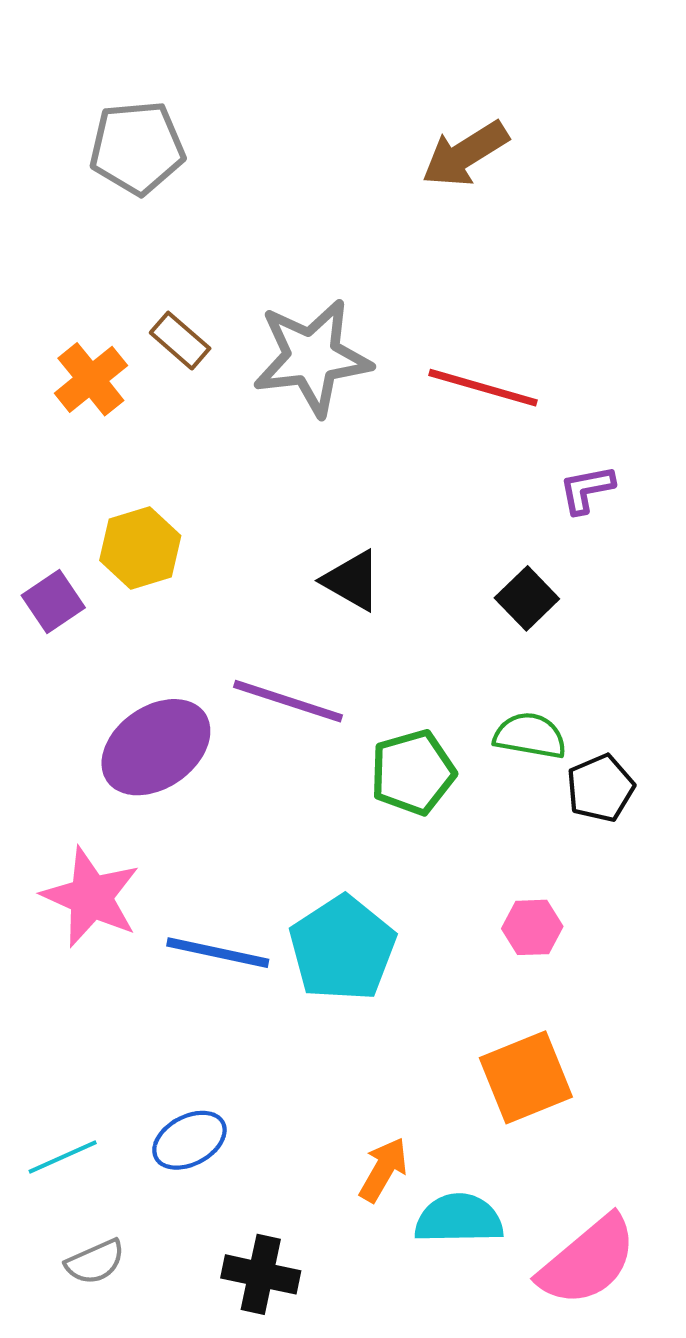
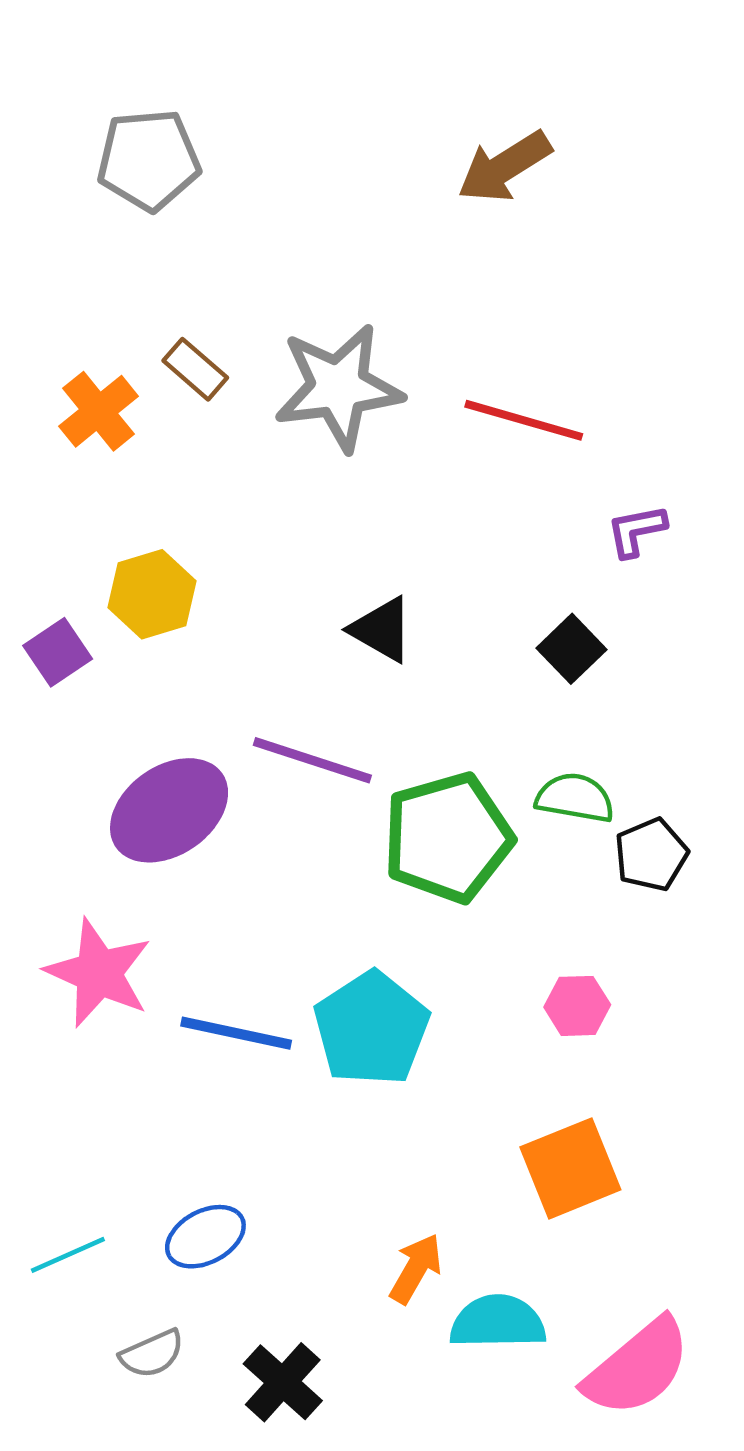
green pentagon: (413, 772) -> (448, 838), size x1.4
gray semicircle: (95, 1262) -> (152, 1354), moved
black cross: (261, 1274) -> (283, 1382), turned 30

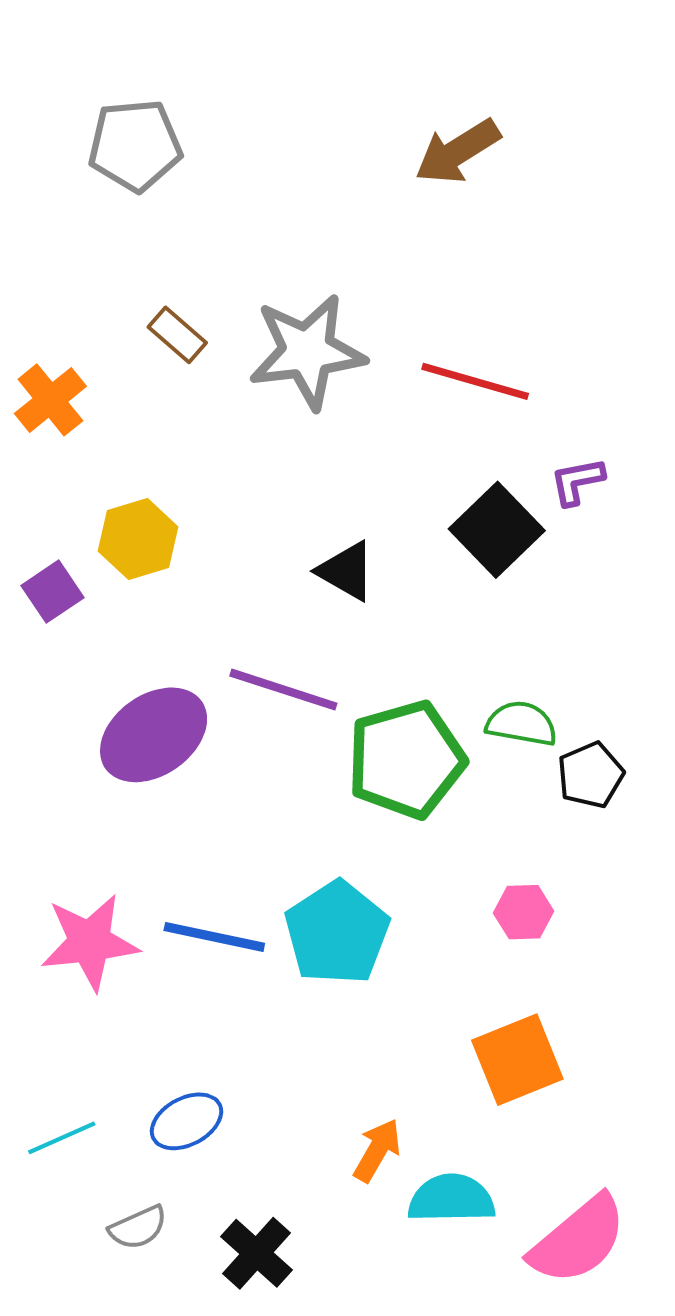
orange cross: (99, 411) -> (50, 400), moved
black square: (572, 649) -> (497, 530), moved, size x1.5
pink star: (99, 973) -> (90, 942), moved, turned -30

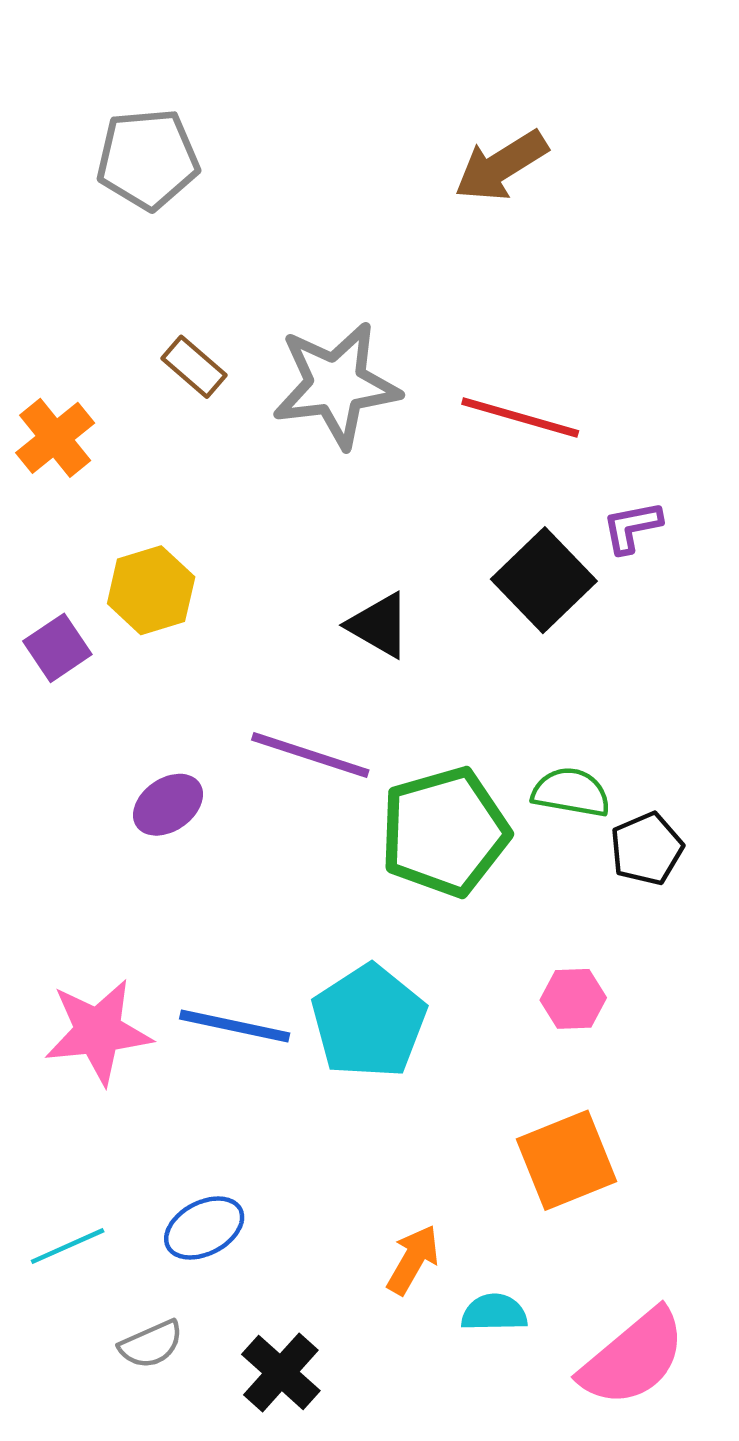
purple ellipse: (154, 735) -> (168, 805), size x0.6
cyan semicircle: (451, 1199) -> (494, 1313), size x0.7

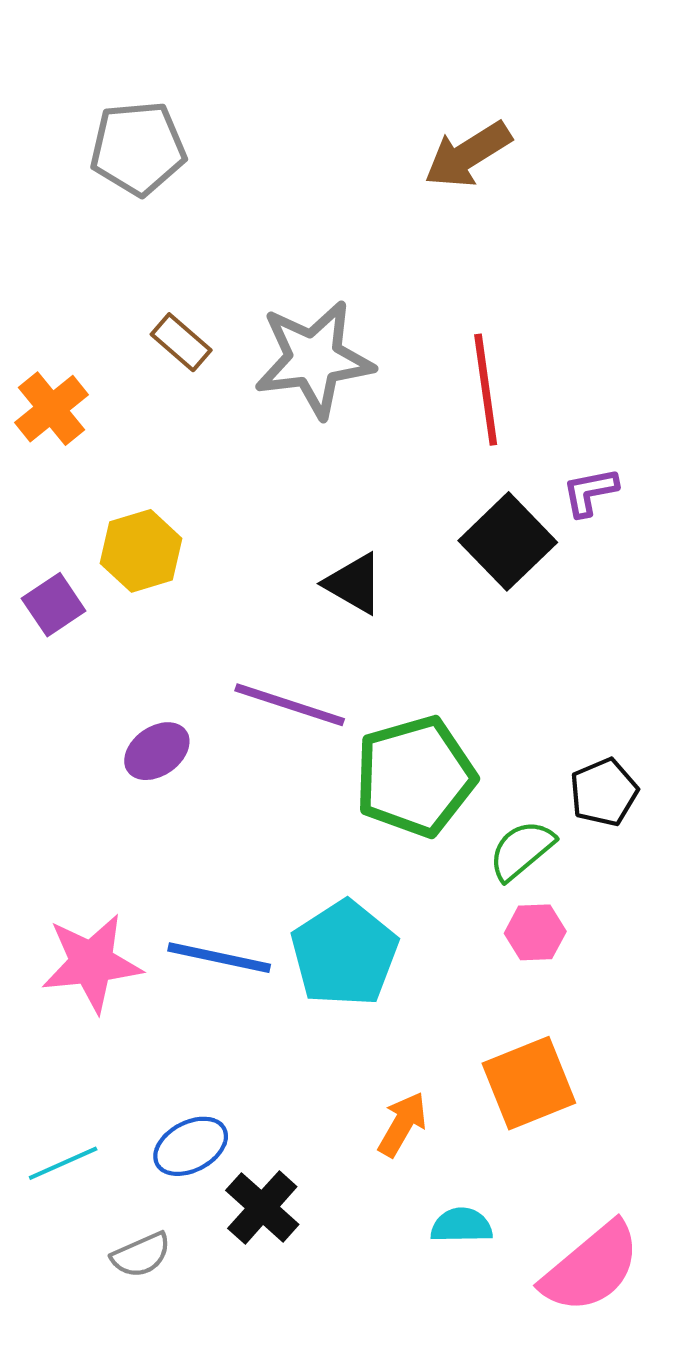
red line: (520, 418) -> (486, 390), turned 66
green semicircle: (571, 792) -> (522, 850), moved, turned -50
orange arrow: (413, 1260) -> (402, 1124), moved
black cross: (281, 1372) -> (262, 1207), moved

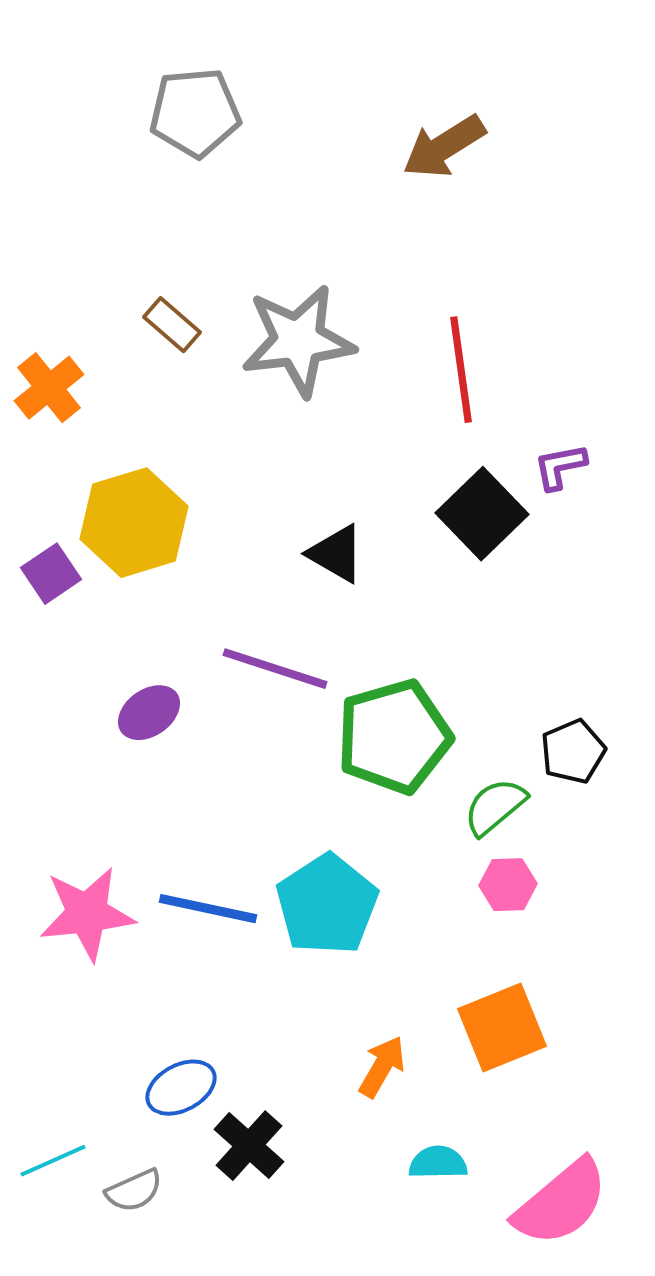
gray pentagon: (138, 148) -> (195, 113), moved
yellow hexagon: (141, 551) -> (134, 523), size x1.4
cyan line: (63, 1163) -> (53, 1161), moved

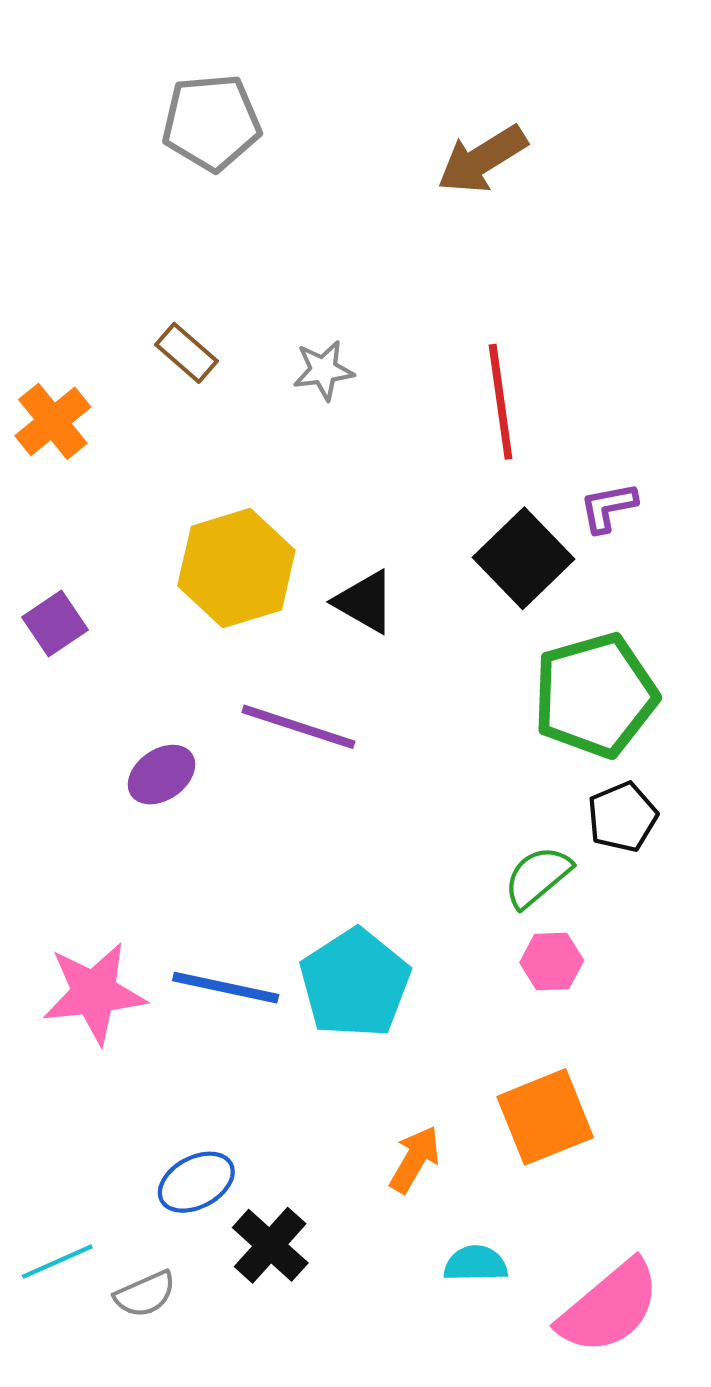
gray star: (298, 341) -> (323, 370), size x0.5
yellow hexagon: (134, 523) -> (236, 568), moved
green pentagon: (394, 737) -> (595, 695), moved

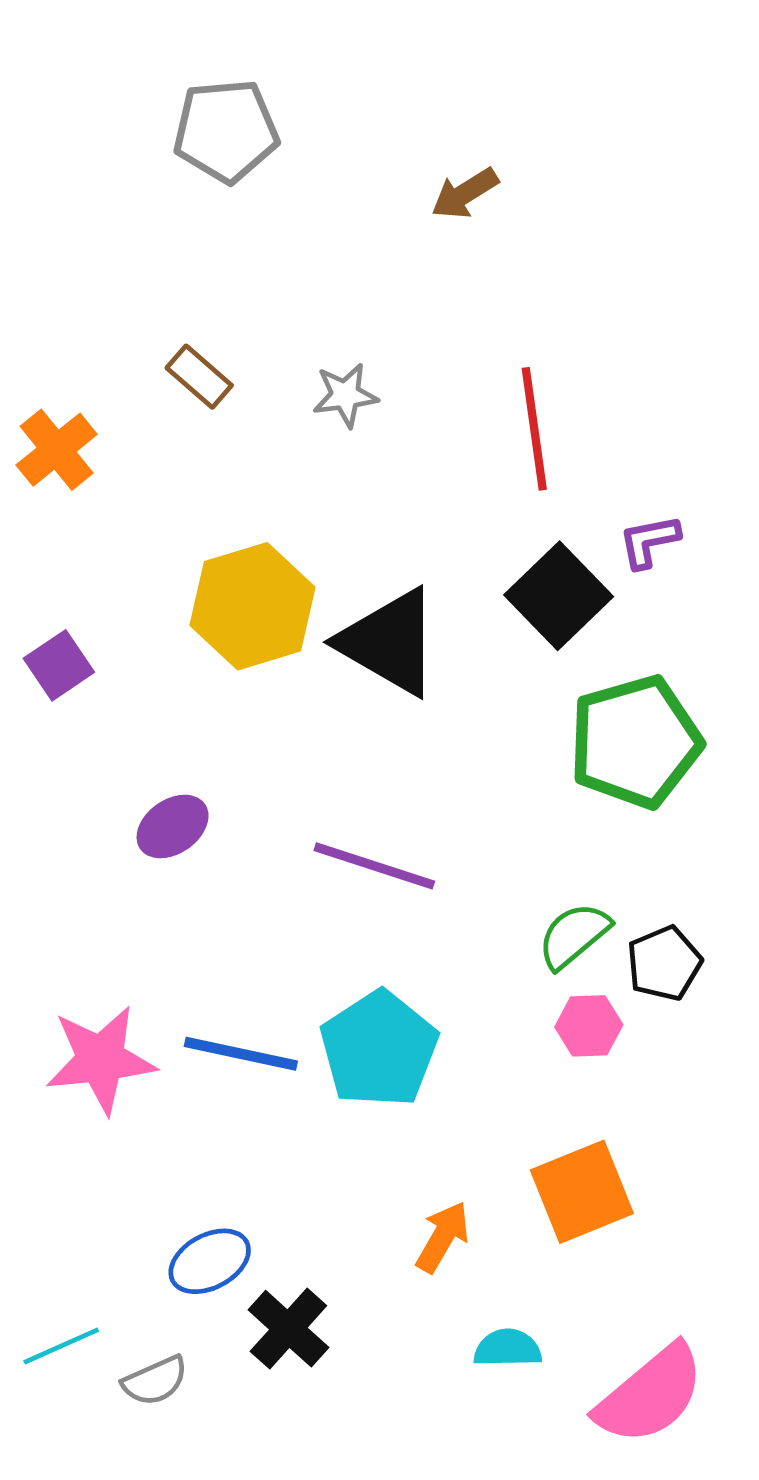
brown arrow: (482, 159) -> (465, 193), moved, size x0.7
black triangle: (365, 602) -> (389, 642), size x1.6
purple line: (298, 727) -> (374, 866), moved
black pentagon: (622, 817) -> (664, 963), moved

